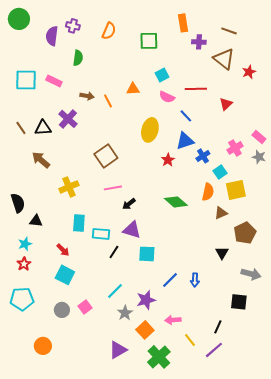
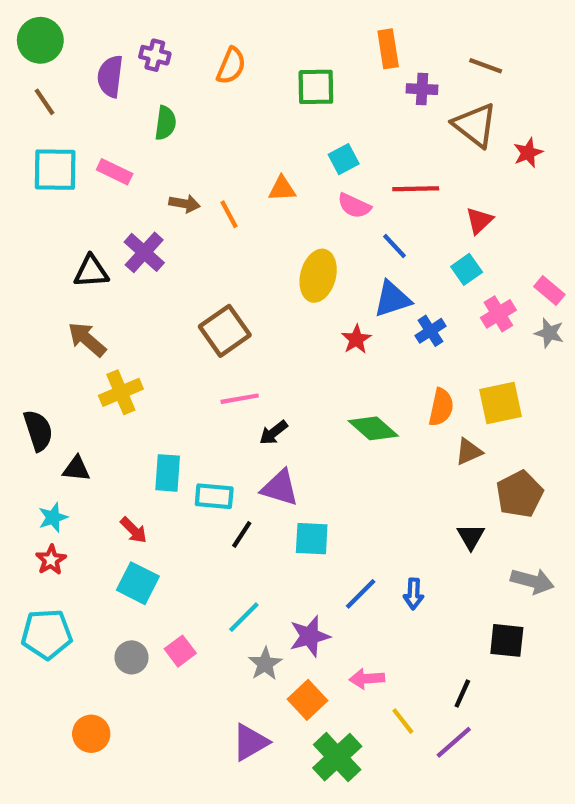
brown line: (21, 128) -> (45, 102), moved
cyan square: (220, 172) -> (467, 269), moved
yellow cross: (69, 187) -> (121, 392), moved

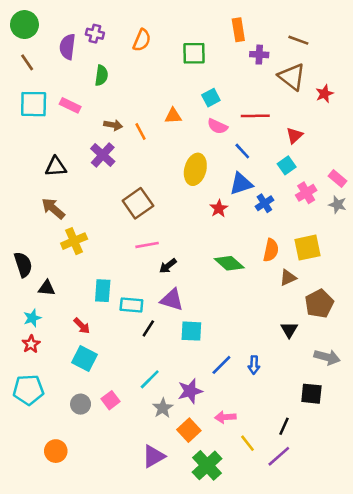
purple cross: (144, 252) -> (103, 155), moved

